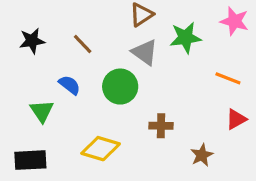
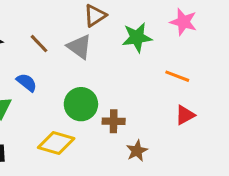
gray triangle: (145, 52) -> (79, 47), moved
green circle: (120, 87) -> (81, 104), moved
brown star: (202, 155) -> (137, 151), moved

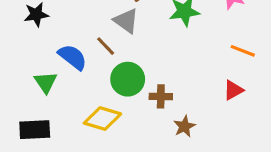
brown line: (39, 44) -> (106, 46), moved
orange line: (177, 76) -> (243, 51), moved
blue semicircle: (27, 82) -> (73, 57), size x1.4

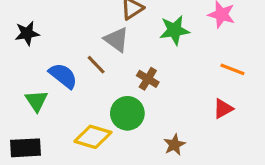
green circle: (128, 79) -> (127, 113), moved
brown cross: (161, 96) -> (148, 79), moved, turned 30

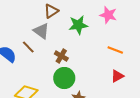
red triangle: (223, 109) -> (117, 76), moved
green circle: (127, 113) -> (64, 78), moved

